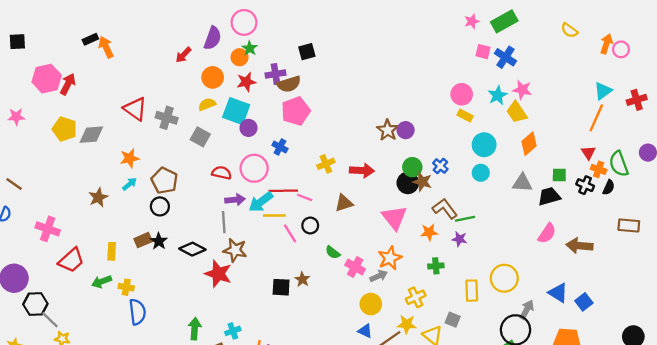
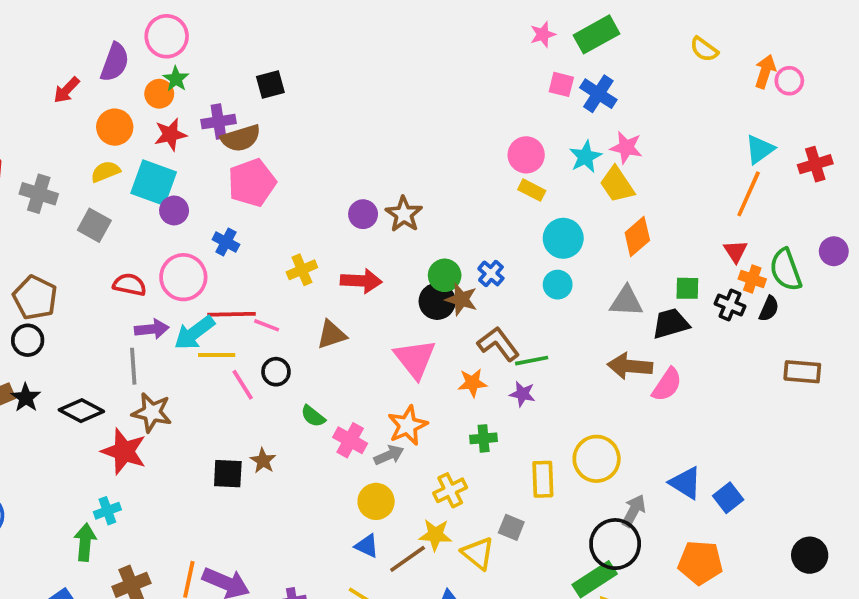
purple circle: (406, 130) -> (363, 214), moved
brown arrow: (579, 246) -> (630, 366), moved
cyan cross: (233, 331) -> (107, 511), moved

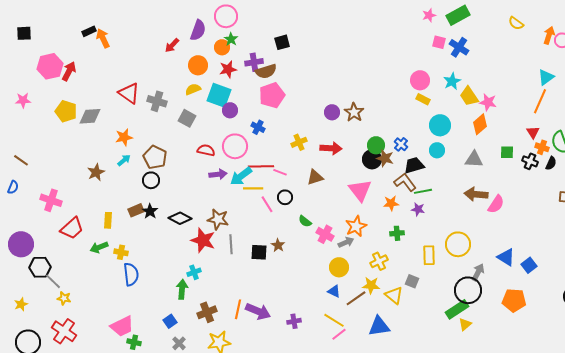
pink star: (626, 147) -> (488, 102), moved
black trapezoid: (671, 324) -> (414, 165), moved
gray line: (133, 366) -> (231, 244), moved

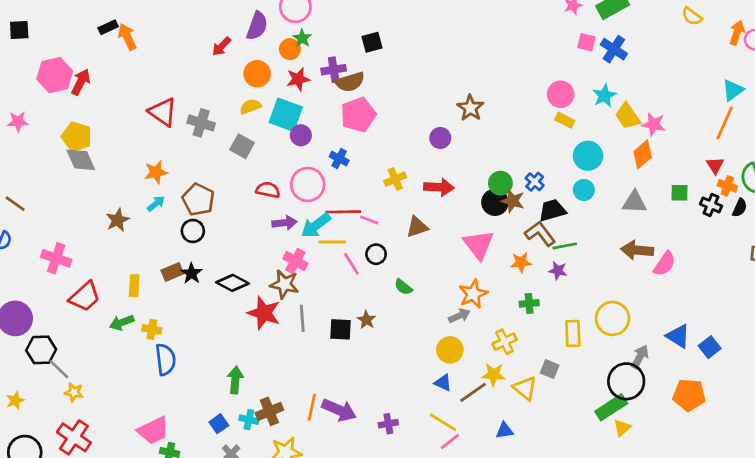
brown star: (354, 112) -> (470, 108), moved
gray diamond: (90, 116) -> (81, 160), moved, turned 70
pink cross: (325, 234) -> (295, 261), moved
cyan cross: (194, 272) -> (249, 420), moved, turned 32
blue triangle: (379, 326) -> (505, 431), size x0.6

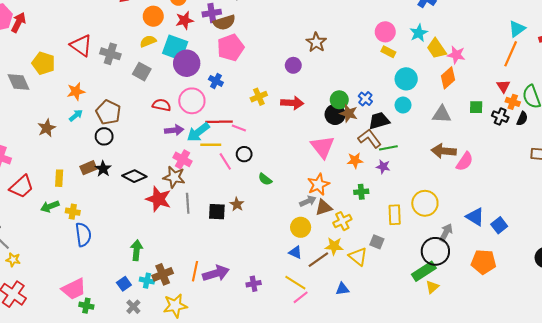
purple circle: (301, 135) -> (187, 63), size x1.6
yellow pentagon: (77, 137) -> (43, 63), moved
brown triangle: (417, 227) -> (324, 207), moved
purple arrow: (339, 410) -> (216, 273), turned -40

